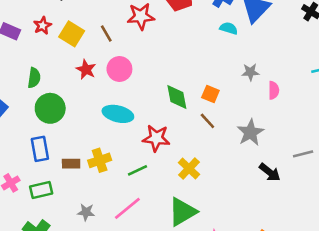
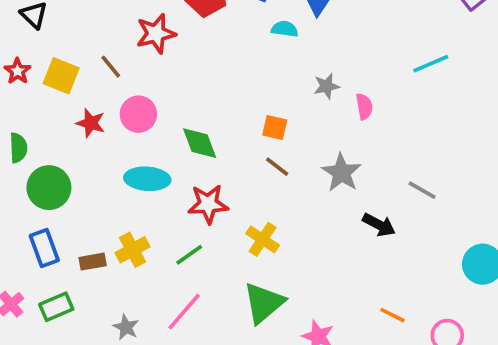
green diamond: (177, 97) -> (200, 143), moved
gray line: (303, 154) -> (422, 190), turned 54
gray star: (86, 212) -> (126, 327), turned 30

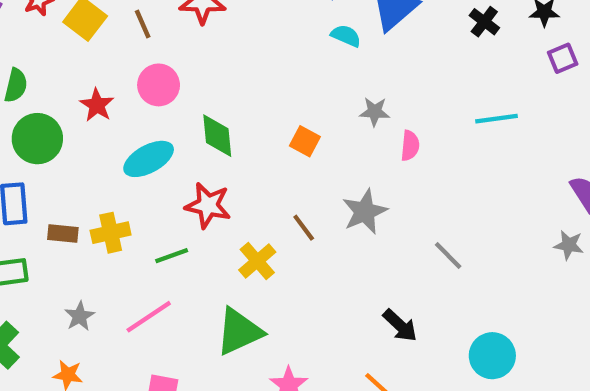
red star: (91, 123) -> (97, 105), moved
brown line: (277, 167) -> (304, 228), moved
cyan ellipse: (147, 179) -> (149, 159), turned -48
black arrow: (379, 225) -> (400, 325), moved

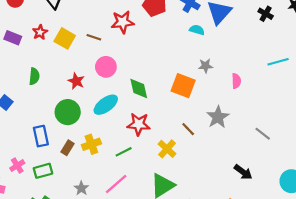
brown line: (143, 24) -> (94, 37), turned -40
gray star: (375, 112) -> (205, 66), moved
green circle: (37, 139) -> (68, 112), moved
orange square: (305, 141) -> (183, 86), size x1.6
brown rectangle: (63, 234) -> (68, 148), turned -56

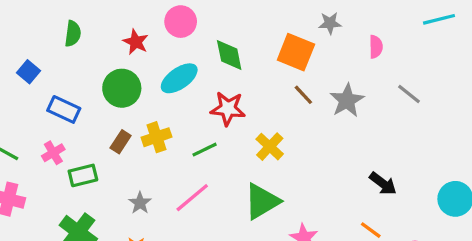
brown line: (188, 129) -> (303, 95), moved
gray line: (263, 134) -> (409, 94), moved
blue rectangle: (41, 136) -> (64, 109), moved, turned -54
pink cross: (17, 166) -> (53, 153), moved

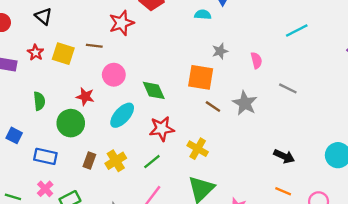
green circle: (122, 88) -> (71, 123), moved
brown rectangle: (121, 142) -> (89, 161), moved

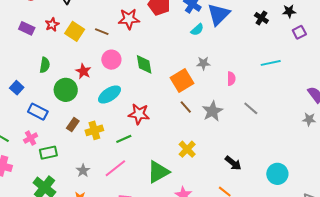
cyan semicircle: (203, 15) -> (197, 30), turned 120
orange square: (201, 77) -> (182, 81), turned 35
green diamond: (154, 90) -> (144, 64), moved
yellow cross: (198, 149) -> (187, 149), moved

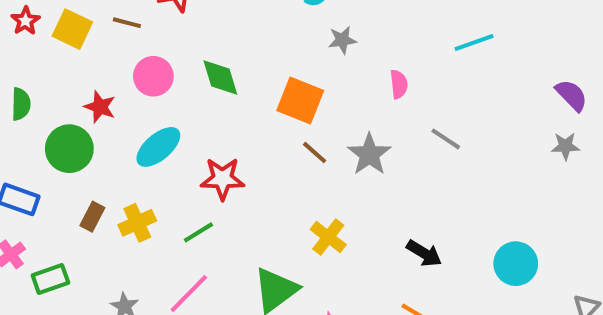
gray star: (203, 63) -> (342, 40), moved
orange square: (182, 81) -> (300, 100), turned -30

